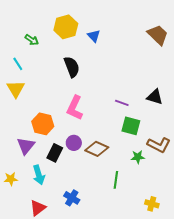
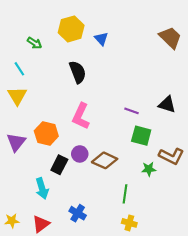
purple triangle: (26, 146) -> (16, 142), moved
yellow star: (11, 179) -> (12, 221), moved
yellow cross: (152, 204) -> (129, 223), moved

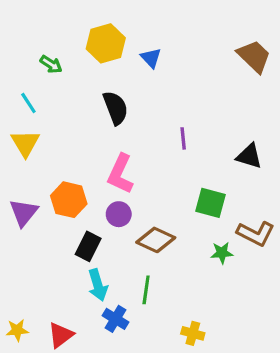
purple line: (131, 111) -> (183, 138), moved, turned 64
purple circle: (80, 154) -> (119, 214), moved
cyan arrow: (42, 188) -> (98, 285), moved
green line: (125, 194) -> (146, 290), moved

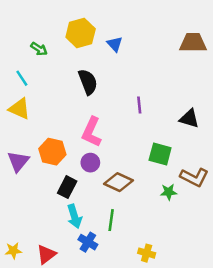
brown trapezoid: (254, 56) -> (193, 43), turned -44
yellow triangle: (25, 143) -> (19, 109), turned -35

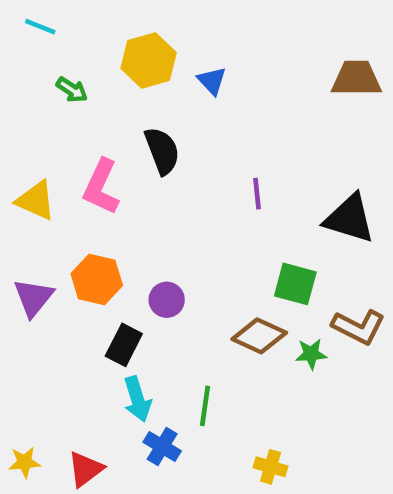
cyan line: (22, 78) -> (40, 27), moved, turned -35
black triangle: (189, 119) -> (349, 218), size x1.4
pink L-shape: (92, 132) -> (101, 187), moved
brown diamond: (118, 182) -> (259, 336), moved

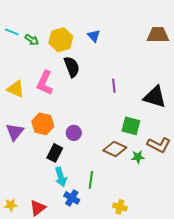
cyan line: (40, 27) -> (12, 32), moved
yellow hexagon: (149, 60) -> (61, 40), moved

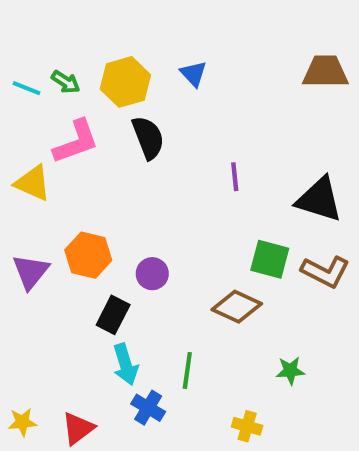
cyan line: (12, 32) -> (26, 88), moved
pink L-shape: (45, 83) -> (76, 142), moved, turned -135
brown L-shape: (159, 145) -> (325, 272), moved
green star: (138, 157) -> (290, 371), moved

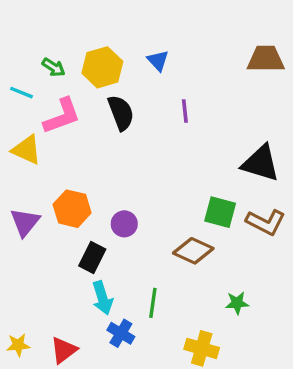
cyan line: (26, 88) -> (22, 93), moved
purple line: (235, 177) -> (185, 111), moved
yellow cross: (247, 426) -> (202, 348), size x1.4

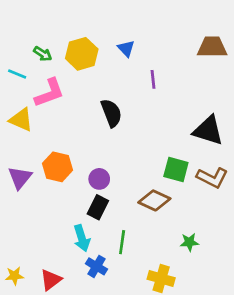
purple line: (185, 111) -> (153, 79), moved
black semicircle: (121, 113) -> (111, 113), moved
black rectangle: (92, 258) -> (98, 207), moved

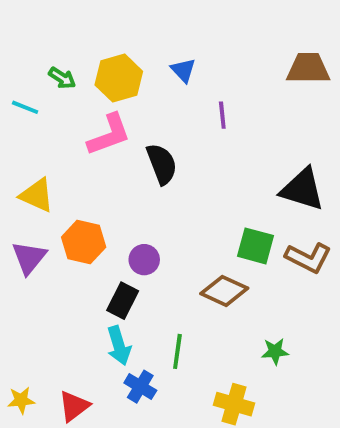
pink L-shape: (49, 93) -> (109, 135), moved
yellow triangle: (21, 120) -> (37, 195), moved
black rectangle: (98, 207) -> (123, 301), moved

